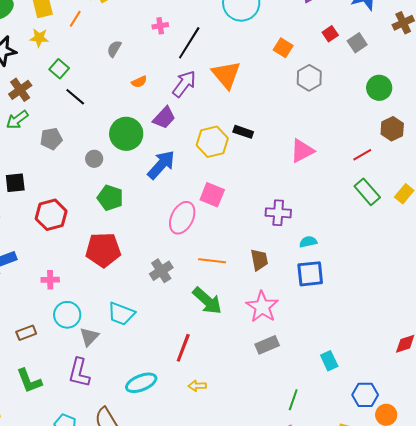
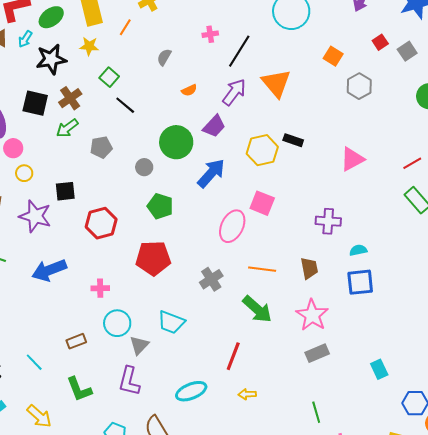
green line: (293, 400) -> (316, 412), moved, turned -35

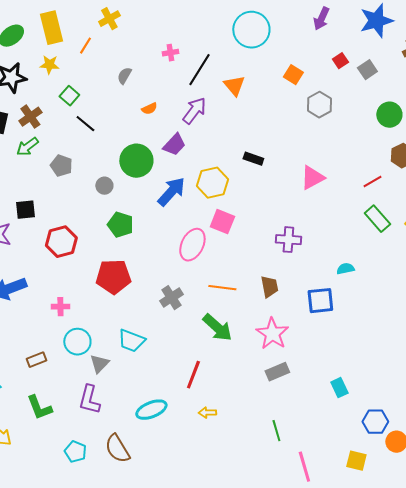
orange triangle: (276, 83) -> (234, 86), moved, size x0.7
gray pentagon: (101, 147) -> (61, 166), turned 30
yellow hexagon: (262, 150) -> (212, 183), moved
cyan semicircle: (358, 250) -> (345, 269), moved

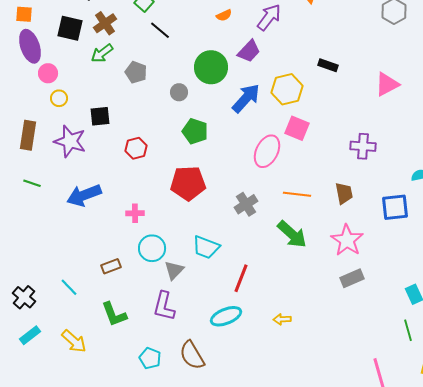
red hexagon: (61, 242) -> (136, 148), size x0.7
red line: (193, 375) -> (241, 278), moved
green line: (276, 431) -> (408, 330), moved

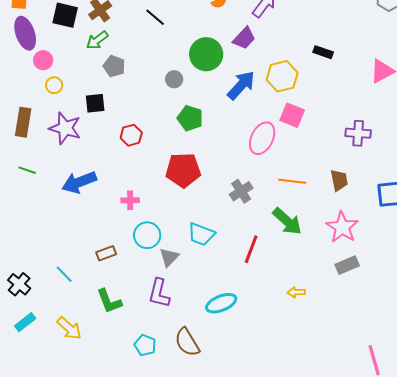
gray pentagon: (136, 72) -> (114, 66), moved
red line: (241, 278) -> (251, 249), moved
yellow arrow: (282, 319) -> (296, 292), moved

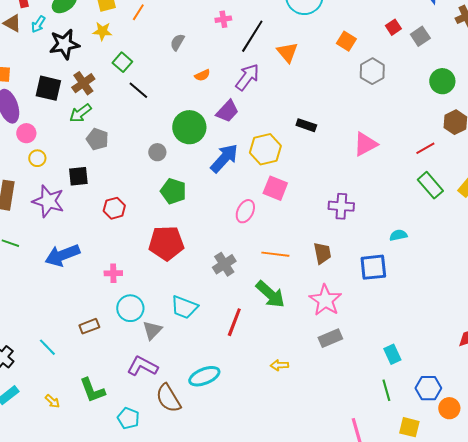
pink ellipse: (262, 138) -> (245, 211), size x0.7
purple L-shape: (159, 293) -> (142, 366), turned 104
green L-shape: (109, 301) -> (92, 390), moved
yellow arrow: (69, 328) -> (52, 401), size x0.6
brown semicircle: (187, 342) -> (168, 398), moved

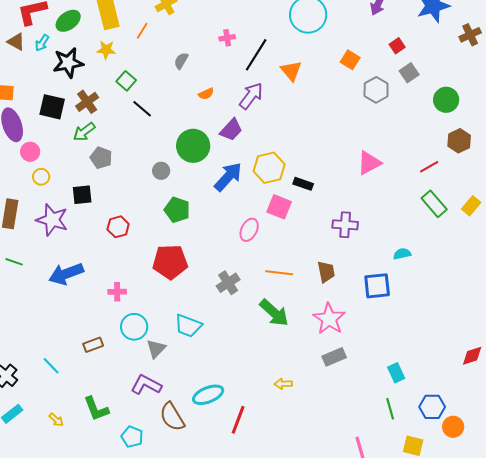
gray square: (420, 36) -> (409, 73), moved
black rectangle: (306, 125) -> (303, 184), moved
red line: (234, 322) -> (238, 420), moved

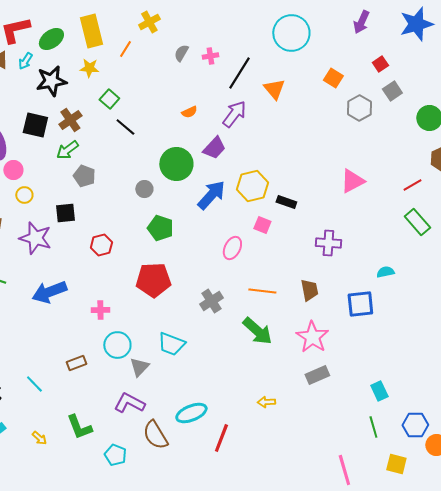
gray semicircle: (181, 61) -> (181, 53), moved
pink square: (279, 207) -> (262, 225), size x0.7

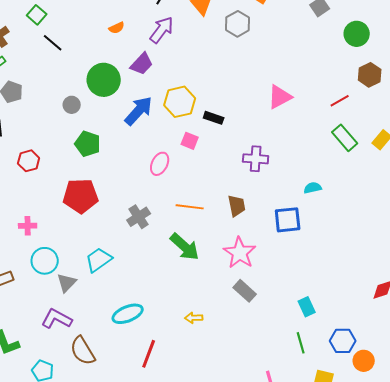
gray hexagon: (359, 108) -> (238, 24), moved
cyan trapezoid: (171, 344) -> (99, 260), turned 124
gray rectangle: (317, 375) -> (245, 291), turned 65
cyan ellipse: (191, 413) -> (128, 314), moved

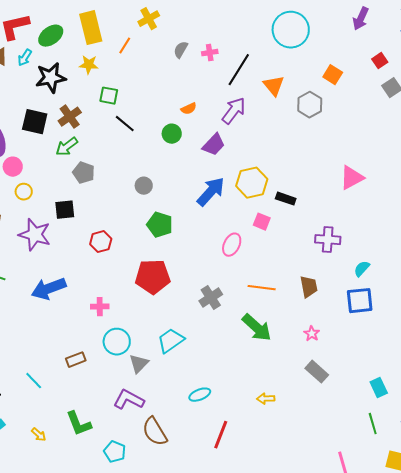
green square: (37, 15) -> (109, 96), turned -30
green circle: (104, 80) -> (172, 134), moved, size x0.6
cyan semicircle: (313, 188) -> (362, 269), moved, turned -36
pink star: (240, 253) -> (312, 334), size x0.5
cyan ellipse: (128, 314) -> (200, 395), size x0.7

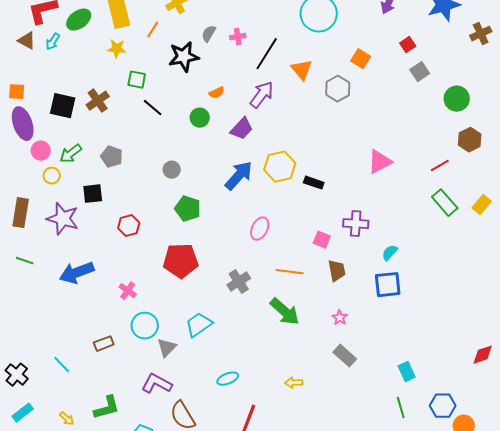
black star: (51, 78) -> (184, 57), moved
green arrow: (67, 147) -> (71, 154), moved
pink square: (262, 222) -> (322, 240), moved
pink cross: (100, 307) -> (128, 291), turned 36
green L-shape: (79, 424) -> (107, 408), turned -84

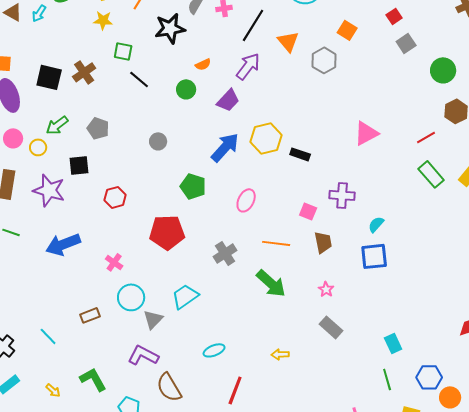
pink circle: (41, 151) -> (13, 138), moved
green pentagon: (188, 209) -> (193, 186), moved
green L-shape: (107, 408) -> (93, 379), turned -104

